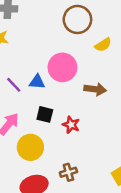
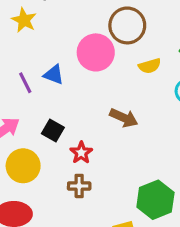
pink circle: (62, 67) -> (96, 52), moved
blue triangle: (37, 82) -> (54, 75), moved
brown cross: (68, 172) -> (79, 186), moved

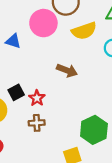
yellow semicircle: (150, 66) -> (84, 31), size x1.5
black square: (53, 130) -> (16, 92), moved, turned 35

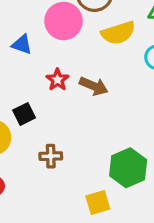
red star: (37, 98) -> (57, 80), moved

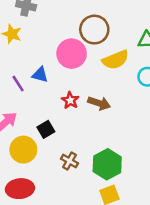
brown cross: (51, 156) -> (69, 161), turned 36
green hexagon: (128, 168) -> (107, 164), moved

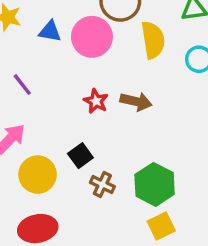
yellow semicircle: (115, 60) -> (153, 40), turned -72
blue triangle: (40, 75) -> (50, 31), moved
black square: (46, 129) -> (80, 156), moved

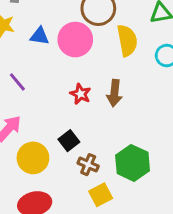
brown arrow: (136, 101) -> (114, 93), turned 85
yellow square: (161, 226) -> (101, 195), moved

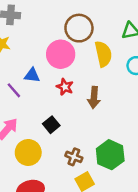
blue triangle: (39, 36) -> (32, 75), moved
red star: (80, 94) -> (65, 87), moved
black square: (69, 141) -> (51, 125), moved

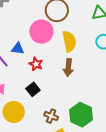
yellow semicircle: (103, 54) -> (69, 41), moved
red star: (65, 87) -> (36, 64), moved

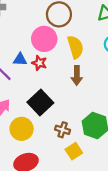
red star: (36, 64) -> (39, 63), moved
black square: (33, 89) -> (40, 103), size x1.6

